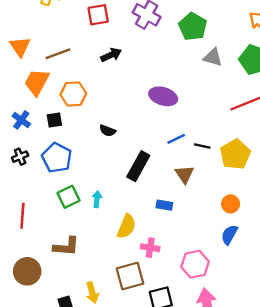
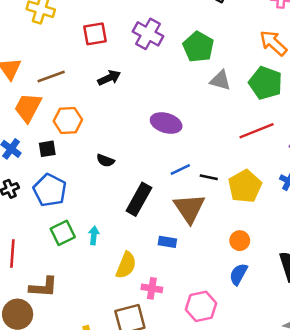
brown triangle: (184, 174) -> (189, 208), size x1.5
brown L-shape: (66, 246) -> (43, 287), moved

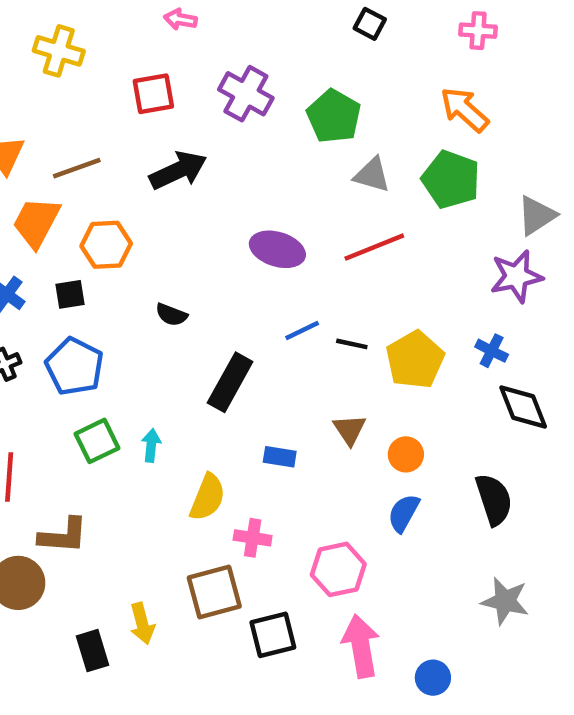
black arrow: (109, 78) -> (178, 170), size x1.4
red line: (257, 131) -> (374, 247), moved
brown triangle: (189, 208) -> (350, 430), moved, size x0.6

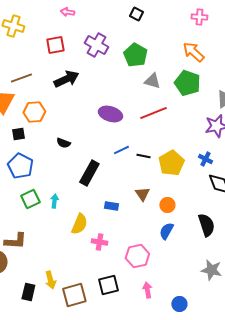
black square: (370, 24) -> (136, 14), moved
brown square: (214, 592) -> (74, 295), moved
pink arrow: (361, 646) -> (147, 290), size x0.6
black rectangle: (93, 651) -> (28, 292), turned 30

